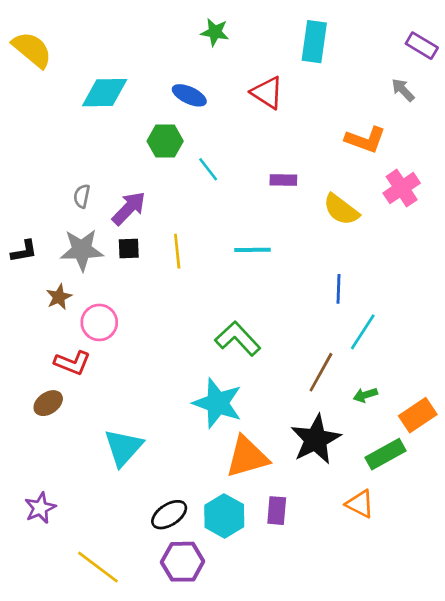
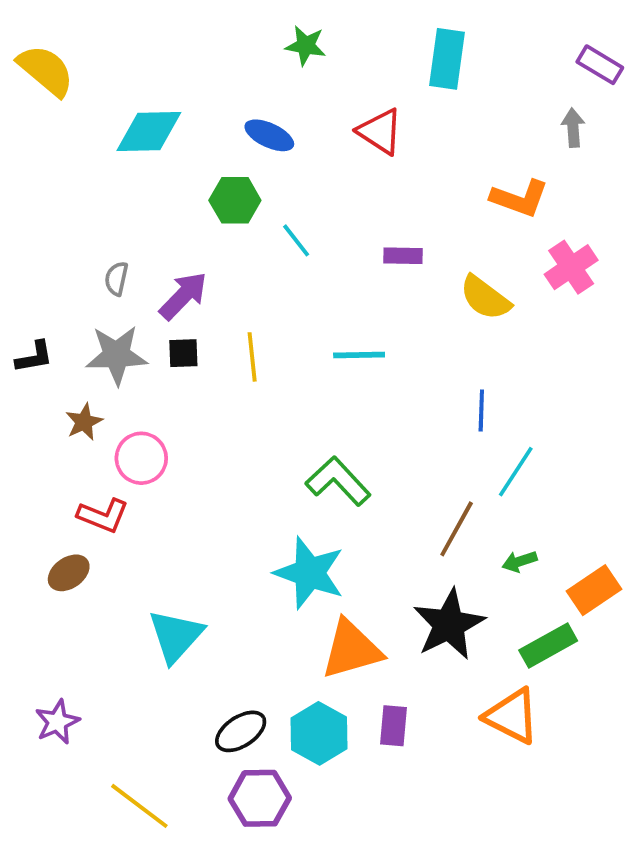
gray arrow: (403, 90) -> (573, 128), turned 40
orange triangle: (360, 504) -> (512, 716), size x1.4

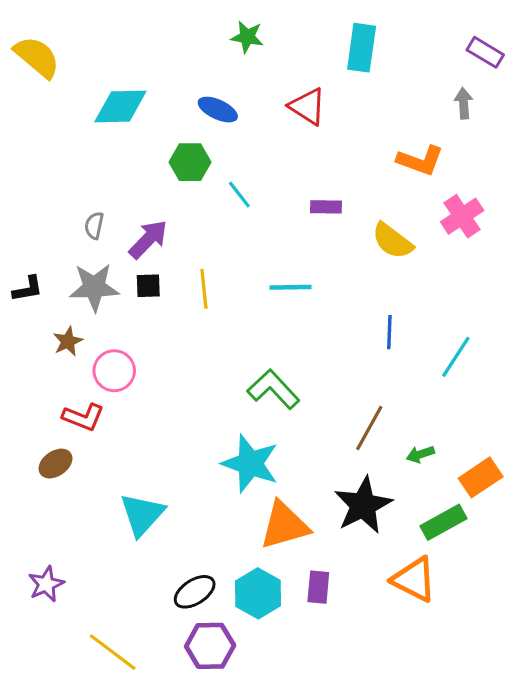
cyan line: (516, 472) -> (456, 357), moved

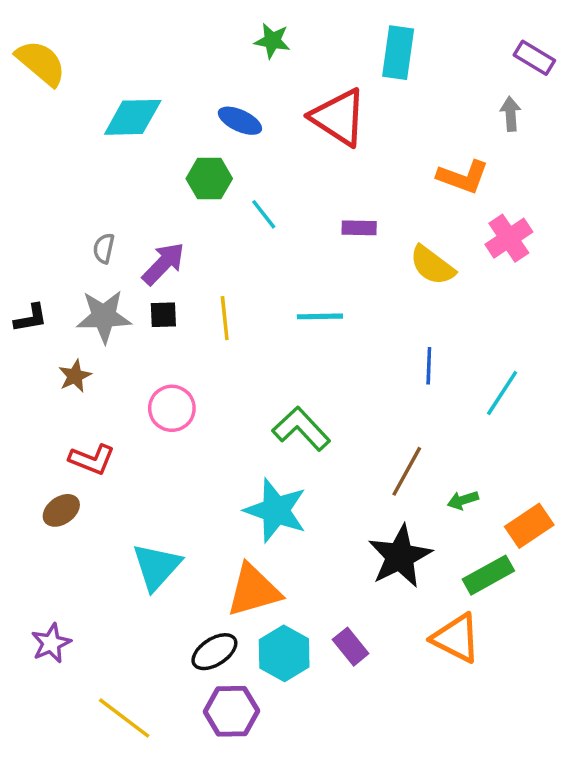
red triangle: (307, 106) -> (339, 117), size x1.4
pink circle: (114, 371) -> (172, 408), moved
orange triangle: (284, 525) -> (254, 590), moved
purple rectangle: (318, 587) -> (351, 647), turned -44

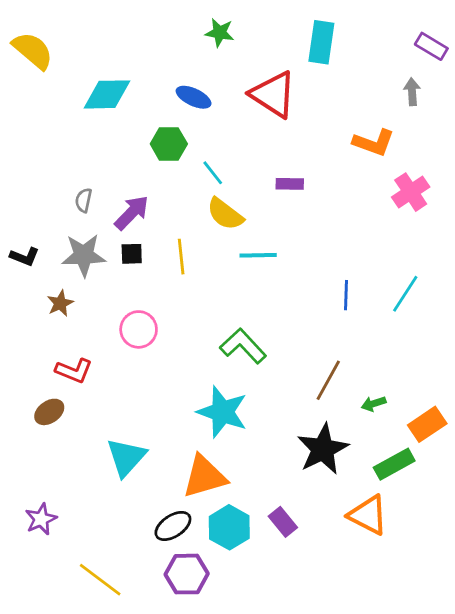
yellow semicircle: (432, 265) -> (225, 214), moved
black L-shape: (31, 318) -> (25, 257), turned 32
cyan line: (502, 393) -> (405, 294), moved

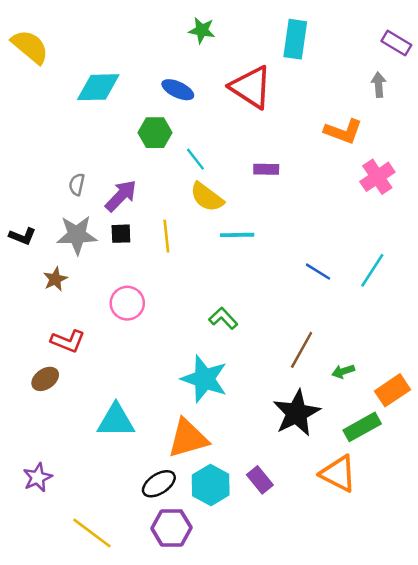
blue line: (346, 295) -> (318, 272), turned -60
green L-shape: (243, 346) -> (223, 318), size x0.7
cyan triangle: (126, 457) -> (116, 421), turned 48

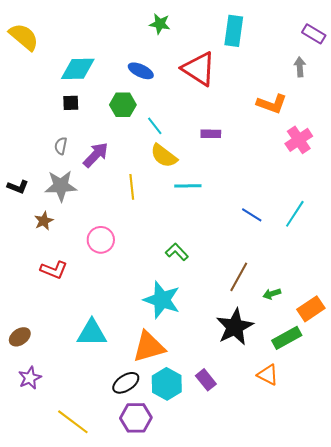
black square: (121, 234) -> (71, 103), moved
brown ellipse: (45, 379) -> (20, 337), moved
orange triangle: (338, 474) -> (268, 375), size x0.7

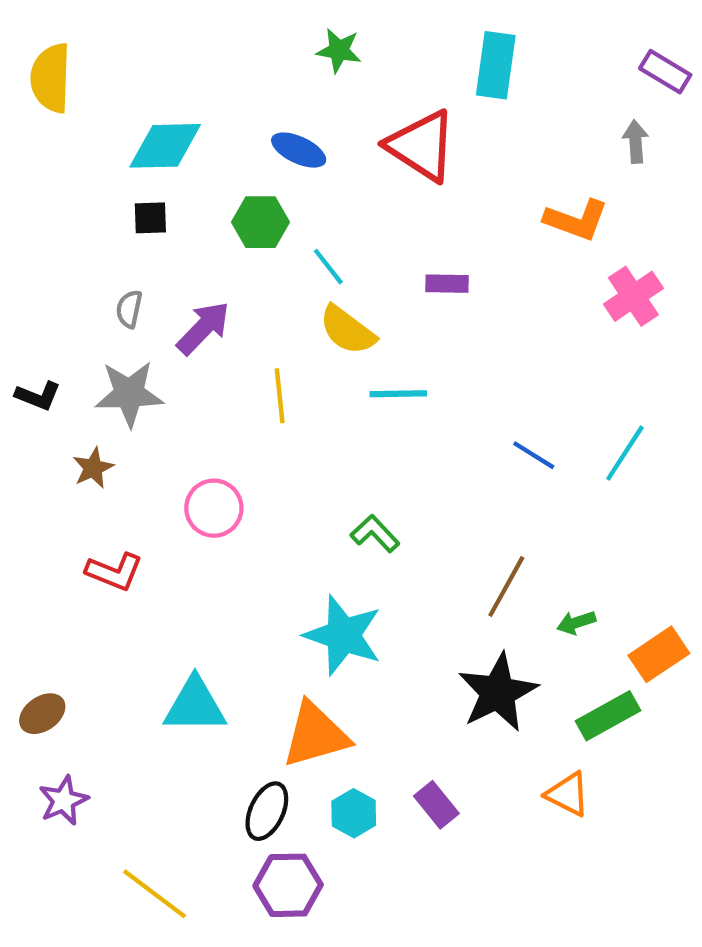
yellow semicircle: (24, 37) -> (51, 78), turned -128
black ellipse: (126, 383) -> (267, 811), turned -32
cyan hexagon: (167, 384) -> (354, 813), size x0.7

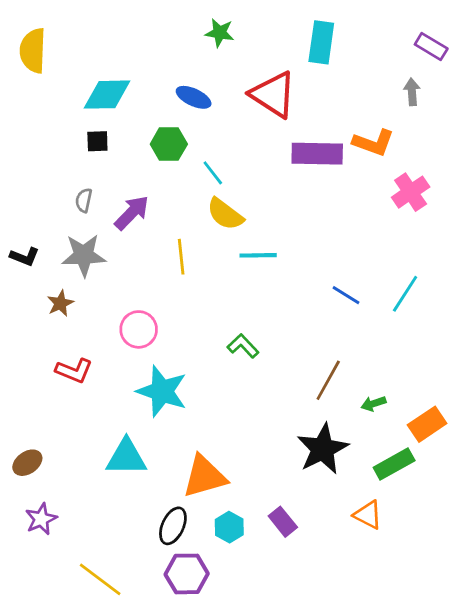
purple rectangle: (447, 284) -> (317, 154), moved, size x1.8
cyan star: (343, 635) -> (162, 391), moved

